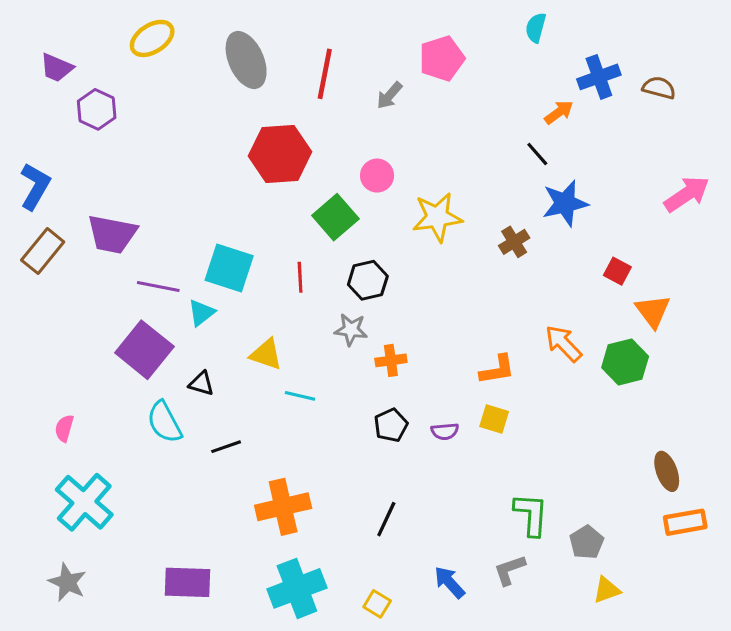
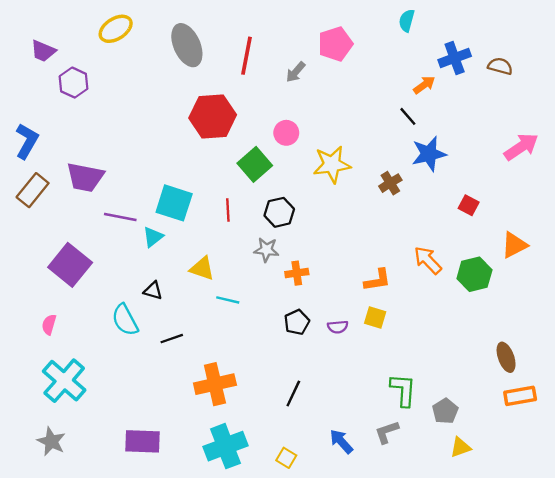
orange triangle: (653, 311) -> (514, 245), moved, turned 40
purple square: (144, 350) -> (70, 265), moved

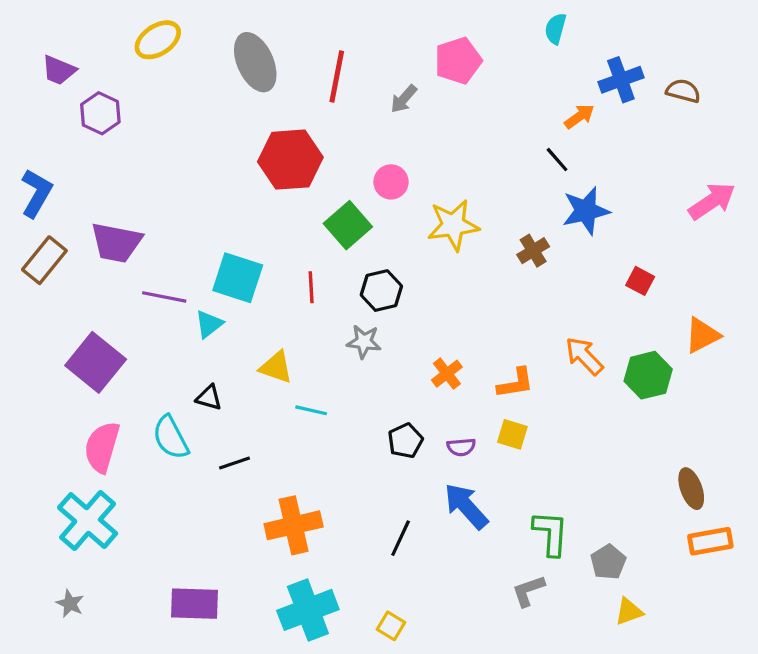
orange cross: (297, 273) -> (447, 374), moved, turned -30
pink semicircle: (49, 325) -> (102, 447), moved, size x1.8
gray star: (51, 441) -> (70, 604), size x0.7
blue arrow: (341, 441) -> (466, 506), moved, size x1.4

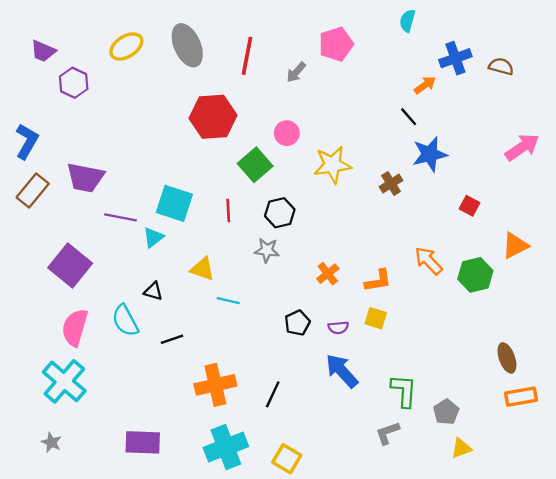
yellow ellipse: (158, 40) -> (126, 46), moved
black line: (401, 538) -> (273, 394), moved
yellow square: (391, 626) -> (287, 459), size x1.4

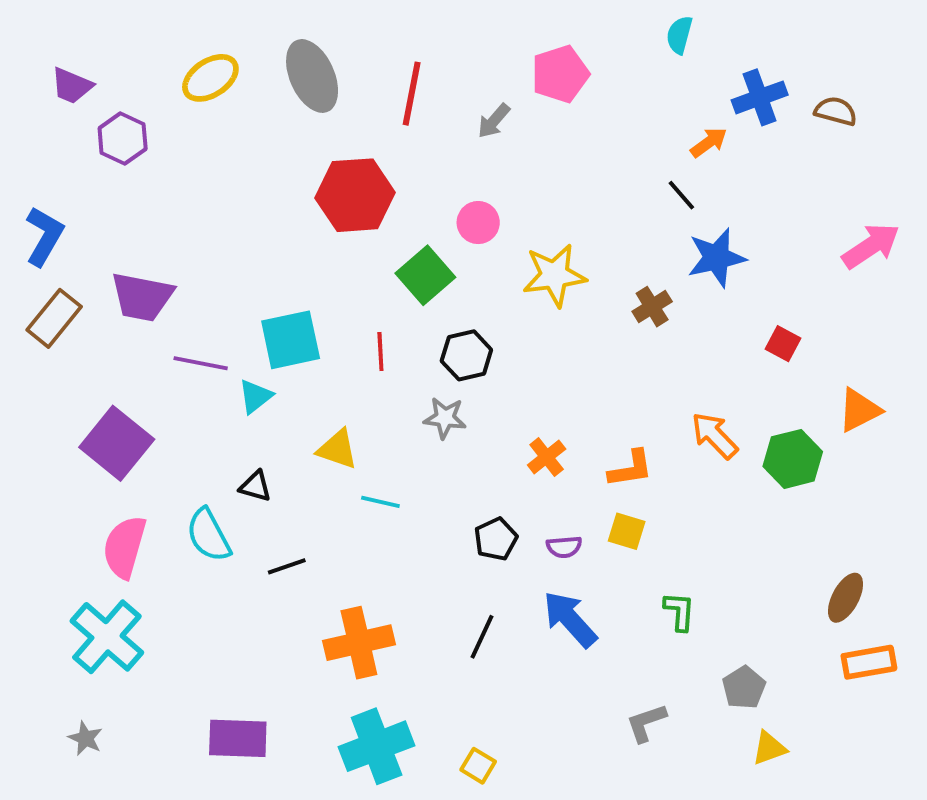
cyan square: (174, 203) -> (291, 340), turned -30
brown ellipse: (507, 358) -> (846, 598), turned 48
green L-shape: (404, 391) -> (679, 611), moved, size x0.7
black line: (273, 394) -> (482, 637), moved
yellow square: (287, 459) -> (478, 766), size x0.7

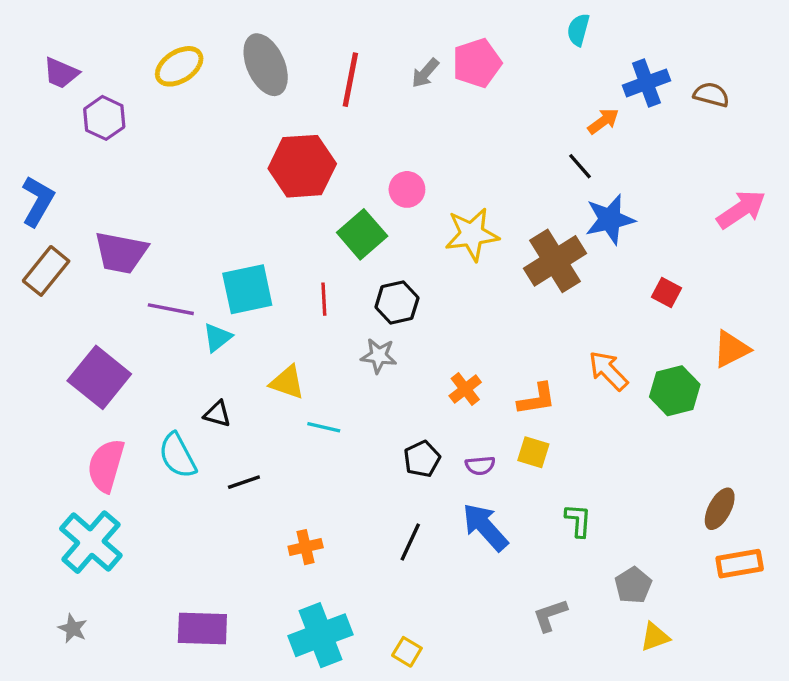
gray arrow: (494, 121) -> (425, 73), moved
brown cross: (652, 307) -> (555, 261), size x1.8
orange cross: (359, 643) -> (306, 547), size x0.6

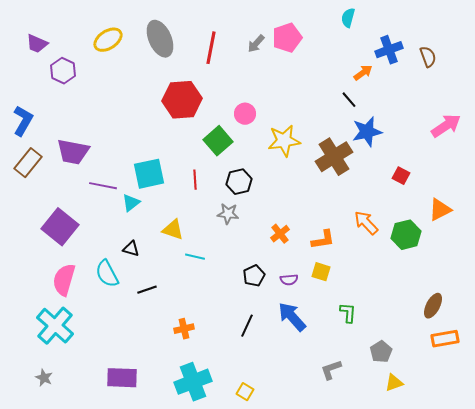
brown semicircle: (711, 95) -> (428, 57), turned 55

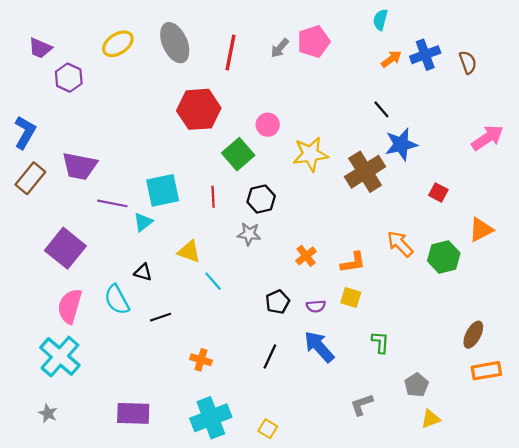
orange arrow: (363, 73) -> (391, 59), moved
cyan line: (195, 257) -> (213, 281), turned 36
orange cross: (184, 329) -> (201, 360), turned 30

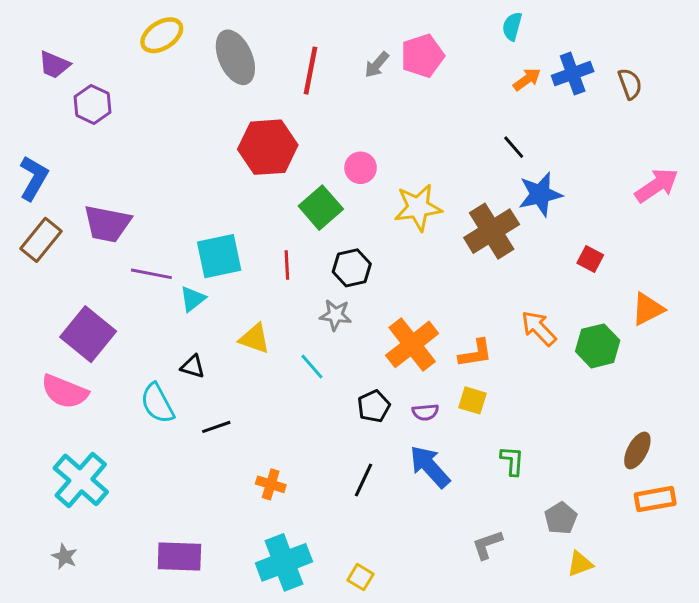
yellow ellipse: (118, 44) -> (162, 35), moved
orange cross: (306, 256) -> (412, 344), size x1.8
cyan line: (213, 281) -> (312, 367), moved
pink semicircle: (70, 306) -> (65, 392), moved, turned -84

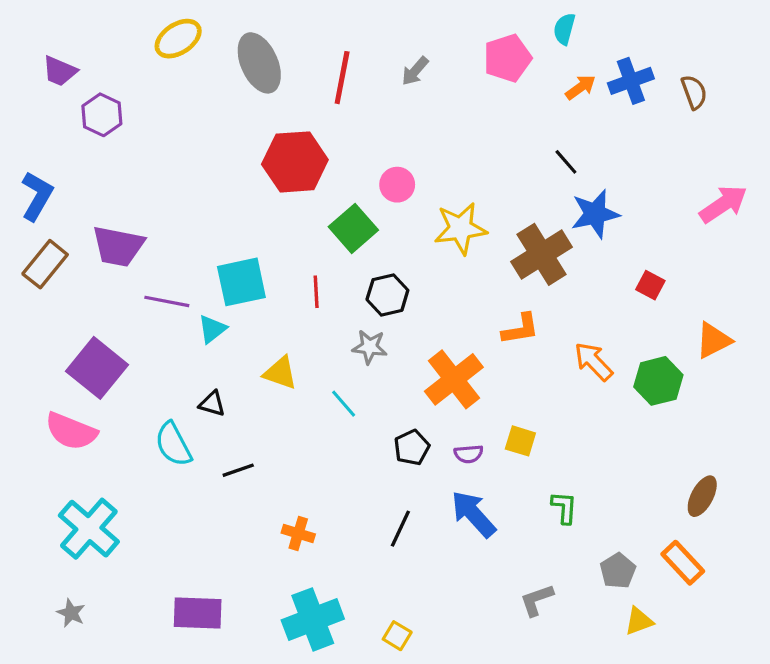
pink pentagon: (422, 56) -> (507, 58), moved
orange L-shape: (475, 353) -> (520, 329), moved
orange rectangle: (655, 499) -> (683, 563), moved, turned 57

